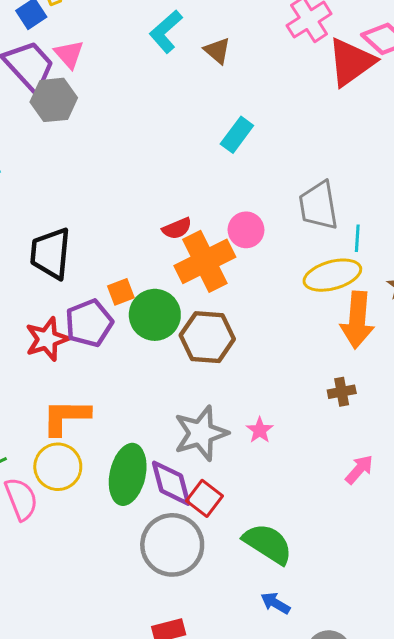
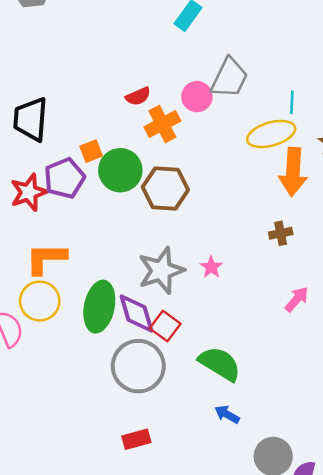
gray trapezoid: (318, 206) -> (229, 78), moved, turned -144
orange cross: (205, 261) -> (162, 124), size x0.7

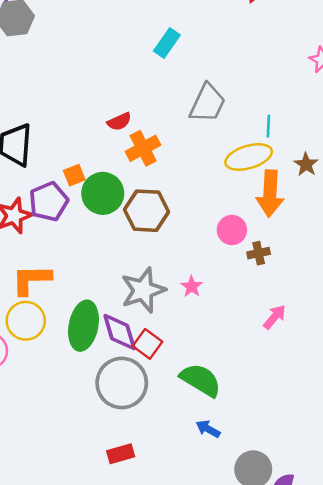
pink circle: (197, 97) -> (232, 230), moved

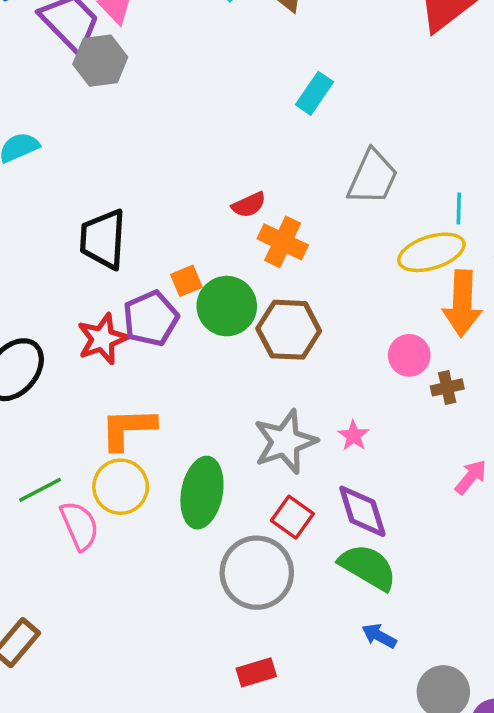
orange cross: (143, 148) -> (283, 242), turned -36
purple diamond: (120, 332) -> (362, 511), moved

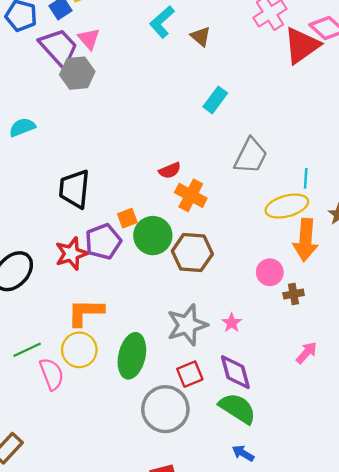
red square: (292, 517) -> (190, 374), turned 30

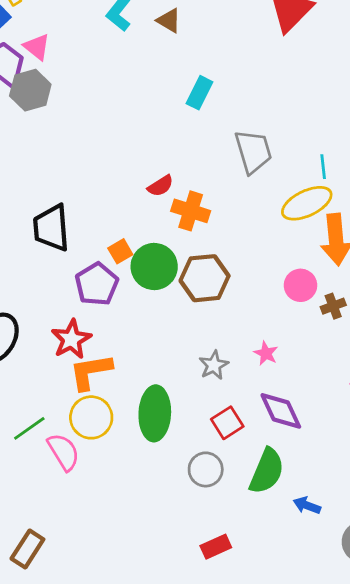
gray trapezoid: (251, 156) -> (253, 151), turned -33
red star: (71, 254) -> (71, 339), moved
gray star: (187, 325) -> (214, 365), size x0.6
green semicircle: (237, 408) -> (267, 471), moved, turned 90
gray circle: (165, 409) -> (206, 469), size x0.6

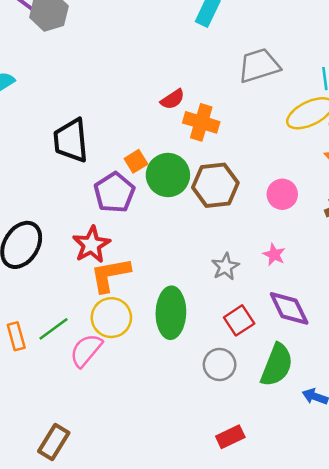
gray trapezoid: (253, 151) -> (259, 66), turned -90
pink circle: (300, 285) -> (282, 194), moved
pink semicircle: (64, 452) -> (86, 350), turned -108

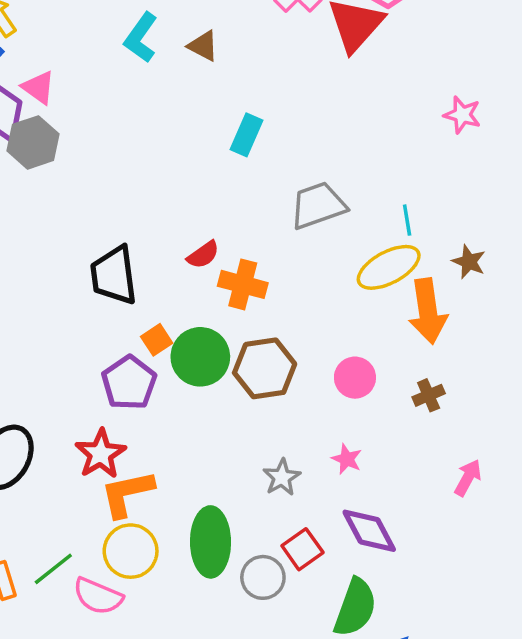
black trapezoid: (71, 140) -> (114, 275), moved
pink semicircle: (86, 350) -> (98, 596), turned -105
gray circle: (220, 365) -> (263, 577), moved

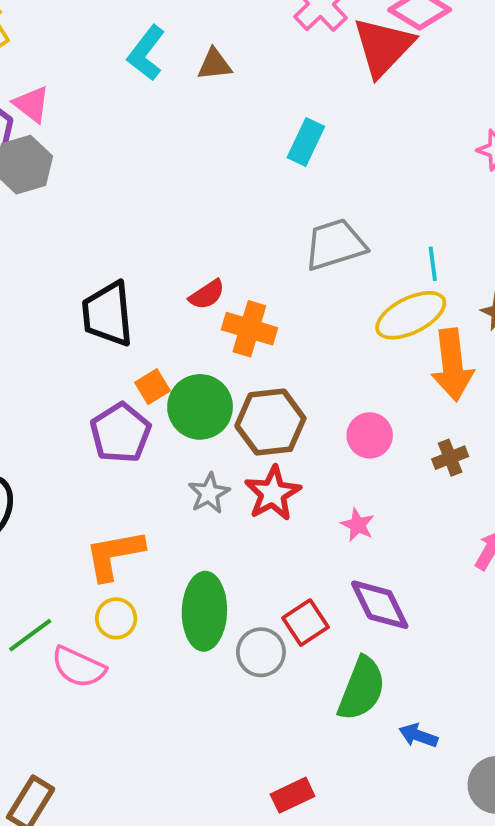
brown triangle: (203, 46) -> (214, 64), turned -36
cyan rectangle: (246, 135) -> (306, 142), moved
red star: (101, 454) -> (273, 493), moved
gray star: (282, 477) -> (209, 493), moved
yellow circle: (131, 551) -> (116, 618), size x0.7

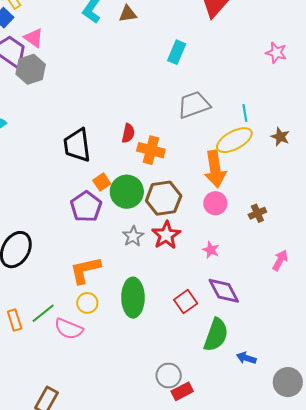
red semicircle: (207, 295) -> (128, 133), turned -42
orange arrow: (452, 365) -> (215, 169), moved
gray circle: (261, 652) -> (169, 375), moved

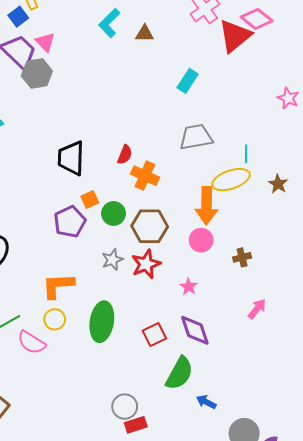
green circle: (127, 192) -> (113, 213), size x0.7

